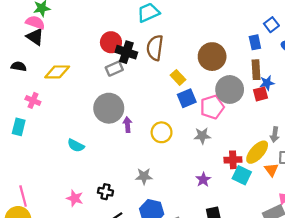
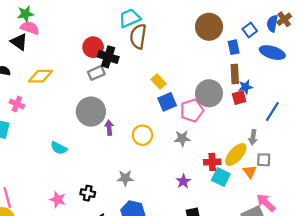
pink semicircle: (35, 22) -> (30, 28), moved
brown semicircle: (155, 48) -> (138, 36), moved
brown circle: (212, 57) -> (209, 27), moved

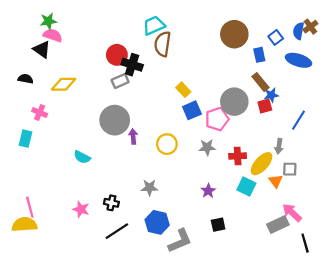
brown rectangle: (235, 74) -> (260, 82), turned -36
red cross: (212, 162) -> (238, 156), moved

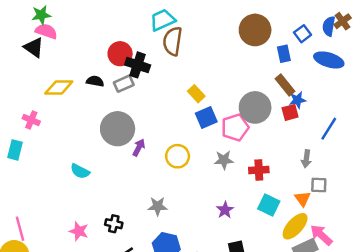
black semicircle: (25, 79) -> (95, 81), moved
purple arrow: (133, 136) -> (139, 147), turned 32
yellow ellipse: (262, 164) -> (295, 226), moved

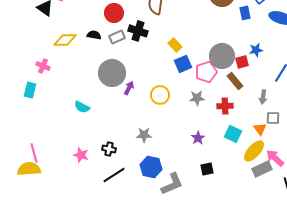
black cross: (138, 65) -> (138, 31), moved
brown rectangle: (285, 85) -> (235, 81), moved
red square: (290, 112) -> (242, 62), moved

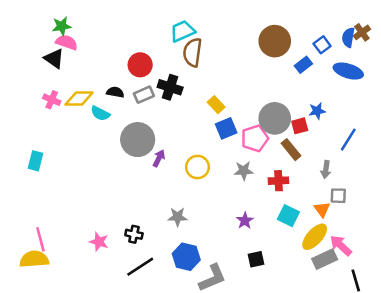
blue rectangle: (245, 13) -> (303, 65), turned 64
pink cross: (43, 66) -> (52, 100), moved
cyan semicircle: (82, 107) -> (100, 113), moved

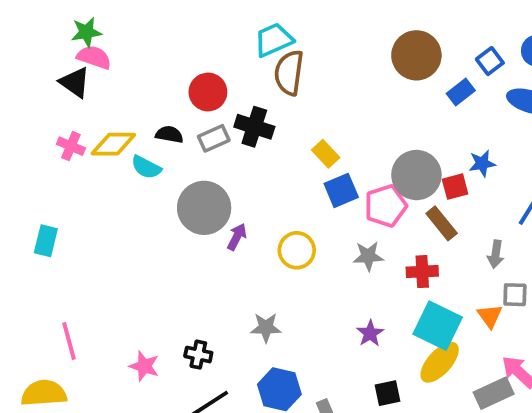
cyan square: (288, 216) -> (438, 326), size x1.4
yellow ellipse: (315, 237) -> (440, 362), moved
pink line: (40, 239) -> (69, 341), moved

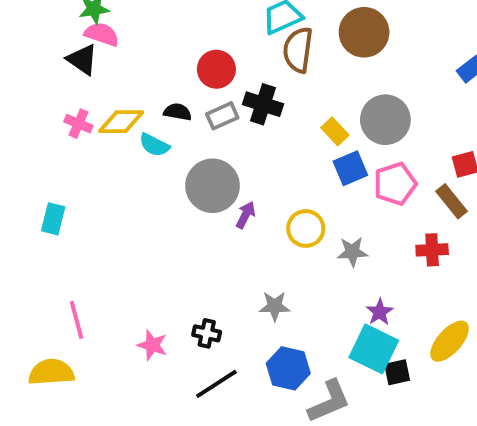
brown circle: (416, 55) -> (364, 32), moved
gray circle: (416, 175) -> (385, 120), moved
gray star: (368, 256) -> (352, 252), moved
cyan square: (438, 326) -> (374, 349), moved

